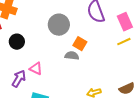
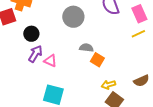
orange square: (80, 44) -> (97, 60), moved
purple arrow: (19, 79) -> (35, 54), moved

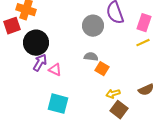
pink rectangle: (139, 14) -> (144, 23), turned 42
gray circle: (73, 17) -> (93, 26), moved
black circle: (31, 34) -> (36, 43), size x1.6

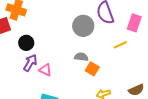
black circle: (36, 43) -> (26, 43), size x0.6
yellow line: (143, 43) -> (120, 45), moved

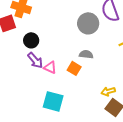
purple arrow: (30, 63) -> (35, 60), turned 108
orange square: (92, 69) -> (74, 68), moved

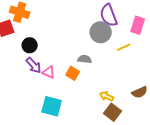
gray circle: (88, 23) -> (101, 32), moved
yellow arrow: (108, 91) -> (107, 96), turned 40

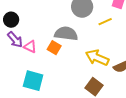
gray semicircle: (85, 59) -> (66, 34), size x1.6
yellow arrow: (107, 96) -> (97, 58), moved, size x1.6

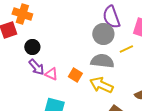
gray semicircle: (66, 34) -> (102, 61), moved
yellow arrow: (97, 58) -> (101, 85), moved

